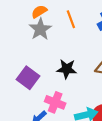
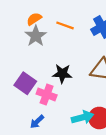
orange line: (71, 19) -> (65, 25), turned -48
pink cross: (55, 102) -> (47, 94), moved

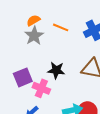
purple square: (25, 83) -> (23, 77), turned 30

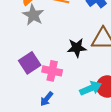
black star: (56, 70) -> (77, 48), moved

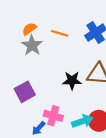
pink cross: (52, 71) -> (53, 116), moved

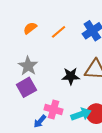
orange line: (60, 33) -> (59, 32), turned -56
gray star: (32, 45) -> (28, 66), moved

